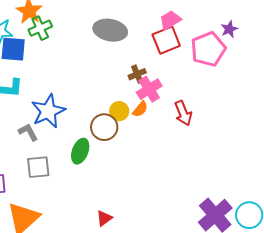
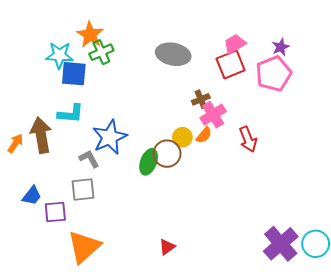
purple star: (229, 29) -> (281, 47), moved
green ellipse: (80, 151) -> (149, 162), moved
gray square: (38, 167) -> (83, 189), moved

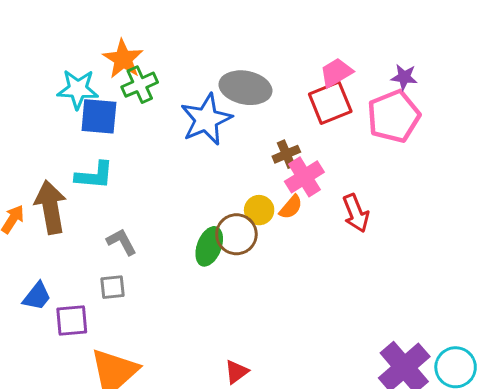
purple star: (281, 47) -> (404, 77), turned 30
blue star: (110, 137) -> (206, 119), moved
gray square: (83, 189) -> (112, 287), size x0.7

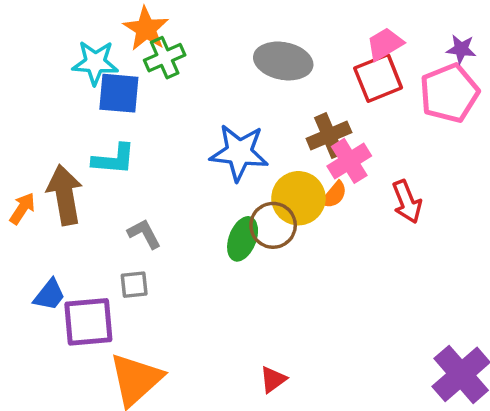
blue star: (206, 119) -> (239, 152), moved, turned 30
brown cross: (286, 154) -> (329, 136), size x1.4
yellow circle: (259, 210) -> (298, 198), size x1.6
purple square: (72, 320) -> (88, 322), size x1.4

